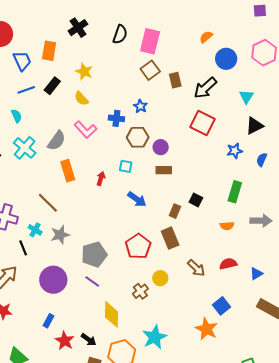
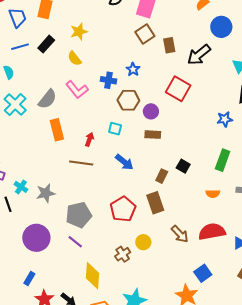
yellow star: (84, 72) -> (79, 32), turned 30
red square: (202, 123) -> (178, 89), moved
brown line: (48, 203) -> (81, 163), moved, turned -40
red semicircle: (228, 264) -> (212, 232), size x1.5

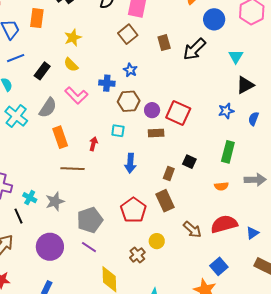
brown square: (145, 34) -> (128, 34), moved
black rectangle: (46, 44) -> (42, 71), moved
red square: (178, 89) -> (178, 113), moved
blue arrow: (124, 162) -> (130, 163), turned 60
brown line: (81, 163) -> (73, 169), moved

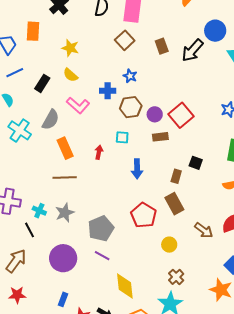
blue circle: (214, 19) -> (215, 31), moved
yellow star: (73, 38) -> (70, 48), turned -30
red square: (178, 113) -> (181, 115), turned 30
brown line: (73, 169) -> (65, 177), moved
brown cross: (137, 255) -> (176, 277), moved

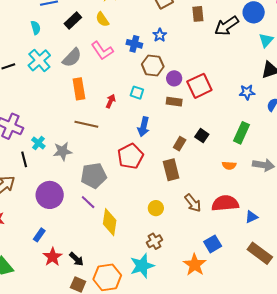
brown line: (65, 177) -> (86, 124), moved
red pentagon: (144, 215) -> (130, 156), moved
yellow diamond: (125, 286) -> (110, 222), moved

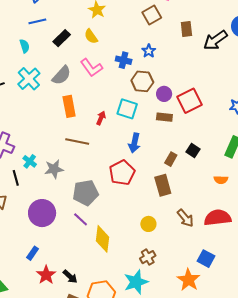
cyan square: (137, 93) -> (127, 109), size x1.5
blue square: (213, 244) -> (206, 259), turned -30

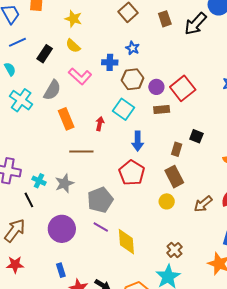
cyan square: (127, 109) -> (123, 109), turned 30
brown arrow: (185, 218) -> (203, 204), turned 102
yellow circle: (148, 224) -> (167, 201), moved
blue rectangle: (32, 253) -> (61, 270), turned -40

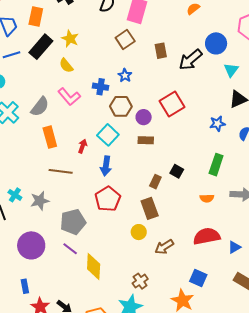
black rectangle: (45, 54) -> (41, 47), moved, size x1.4
red square: (183, 88) -> (172, 104), moved
blue arrow: (138, 141) -> (106, 166), moved
brown arrow: (203, 204) -> (164, 247), moved

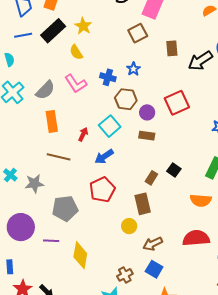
blue arrow: (106, 166) -> (104, 157), turned 42
orange semicircle: (207, 198) -> (201, 200), size x1.5
purple line: (70, 249) -> (51, 241), moved, turned -42
blue square: (198, 278) -> (154, 269), moved

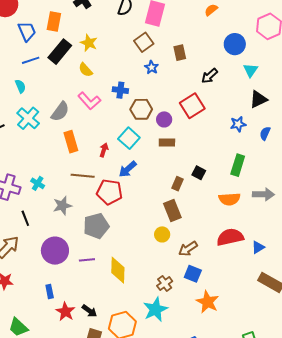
black arrow: (200, 61) -> (210, 76), moved, size x0.7
blue star: (133, 69) -> (152, 67), moved
cyan cross: (10, 175) -> (38, 183), moved
red pentagon: (102, 190) -> (109, 192), moved, turned -30

